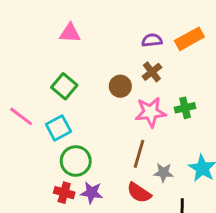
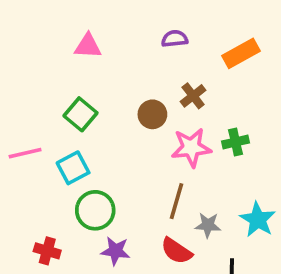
purple semicircle: (152, 40) -> (175, 39), moved
pink line: (21, 116) -> (25, 153), turned -50
red cross: (64, 193) -> (47, 251), moved

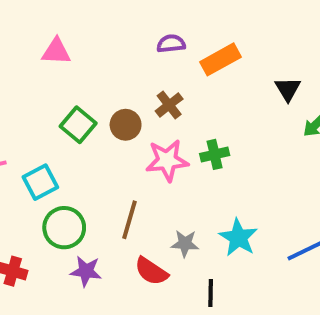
purple semicircle: (175, 39) -> (171, 44), moved
green square: (80, 114) -> (78, 125), moved
brown line: (176, 201) -> (130, 220), moved

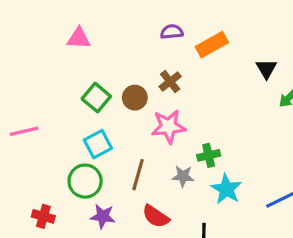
green cross: (215, 154) -> (209, 155), moved
cyan square: (40, 182) -> (98, 144), moved
gray star: (185, 243) -> (183, 176), moved

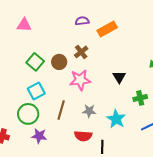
black triangle: (266, 69) -> (119, 77), moved
green cross: (209, 155) -> (140, 98), moved
red semicircle: (156, 216) -> (83, 136), moved, turned -30

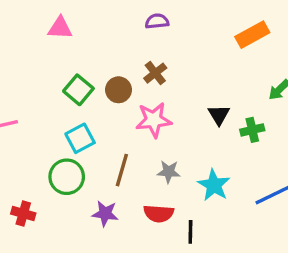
orange rectangle: (107, 29) -> (252, 35), moved
green cross: (140, 98) -> (252, 130), moved
purple star: (39, 136) -> (105, 214), moved

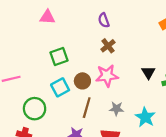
purple semicircle: (157, 21) -> (104, 20), moved, turned -104
green square: (78, 90) -> (59, 56), turned 30
brown circle: (119, 90) -> (82, 81), moved
green circle: (67, 177) -> (35, 109), moved

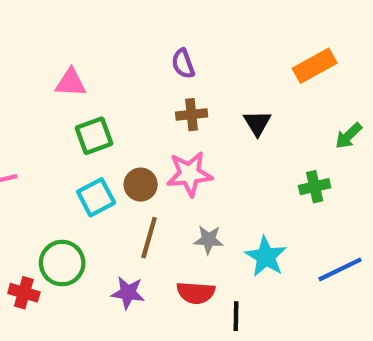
pink triangle: (47, 17) -> (71, 83), moved
brown cross: (108, 46) -> (192, 115), turned 32
black triangle: (148, 72) -> (257, 123), moved
green circle: (35, 109) -> (62, 263), moved

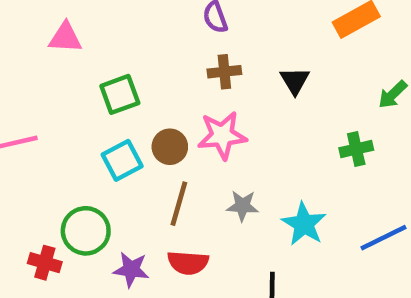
pink triangle: (71, 83) -> (65, 38), moved
purple star: (128, 293) -> (131, 269), moved
red semicircle: (196, 293) -> (188, 263), moved

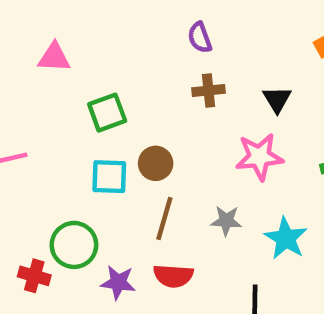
pink star: (222, 135) -> (259, 157), moved
cyan square: (122, 160) -> (109, 177), turned 30

